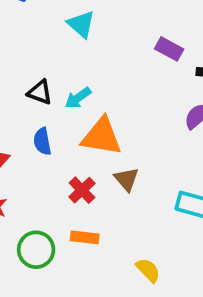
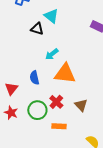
black triangle: (40, 92) -> (37, 29), moved
brown triangle: (126, 179) -> (81, 105), moved
green circle: (36, 250) -> (37, 110), moved

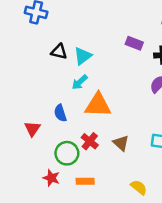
cyan triangle: (51, 16) -> (83, 56), moved, turned 49
red star: (11, 113) -> (51, 178), moved
orange rectangle: (59, 126) -> (85, 181), moved

